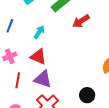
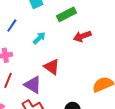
red triangle: (38, 57) -> (52, 67), moved

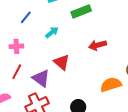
red arrow: (82, 36) -> (97, 45), moved

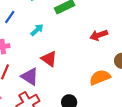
red arrow: (97, 45) -> (99, 35), moved

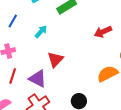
red triangle: (49, 59) -> (55, 59), turned 42

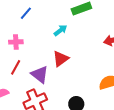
cyan arrow: (41, 32) -> (60, 30), moved

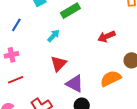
red line: (16, 67) -> (16, 80), turned 49
purple triangle: (40, 74) -> (75, 84), moved

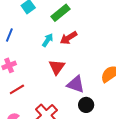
red arrow: (106, 36) -> (69, 38), moved

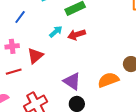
red triangle: (57, 67) -> (35, 56), moved

